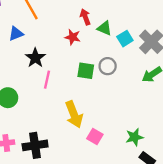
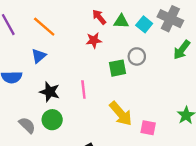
black star: (35, 58) -> (50, 92), moved

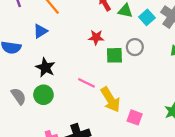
red star: (94, 40) -> (96, 37), moved
pink line: (83, 89) -> (86, 83), moved, turned -66

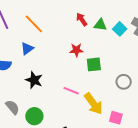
gray circle: (135, 47) -> (124, 82), moved
green circle: (43, 95) -> (34, 116), moved

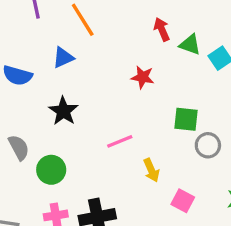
green square: (94, 64) -> (186, 119), moved
pink line: (71, 91) -> (120, 141), turned -56
yellow arrow: (93, 104) -> (151, 170), size x0.6

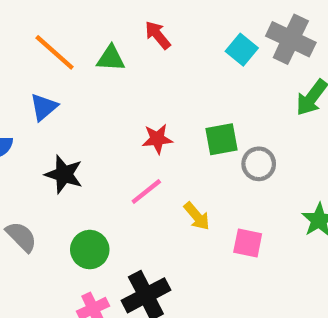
green triangle: (190, 45) -> (111, 58), moved
red star: (143, 77) -> (157, 139), moved
green circle: (51, 170) -> (90, 250), moved

